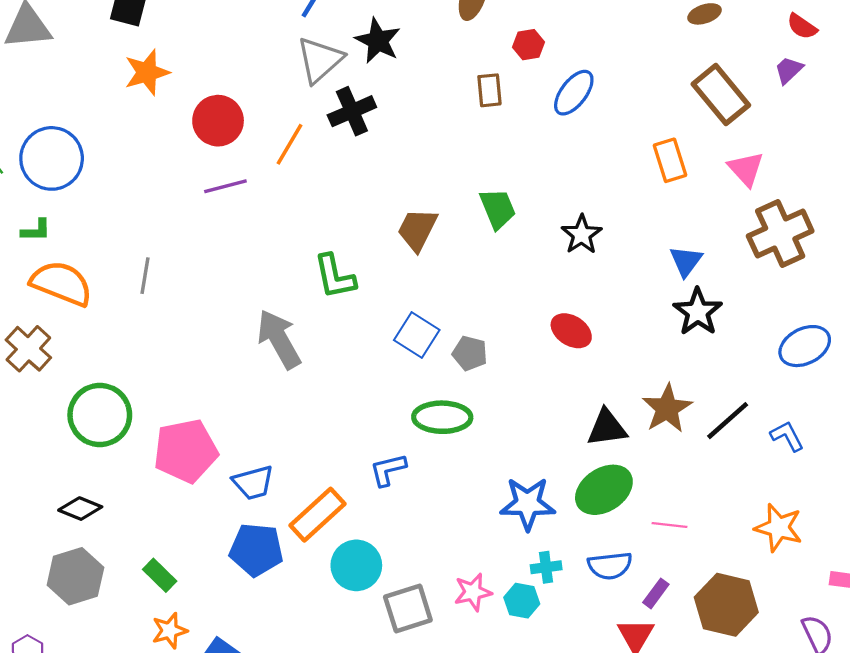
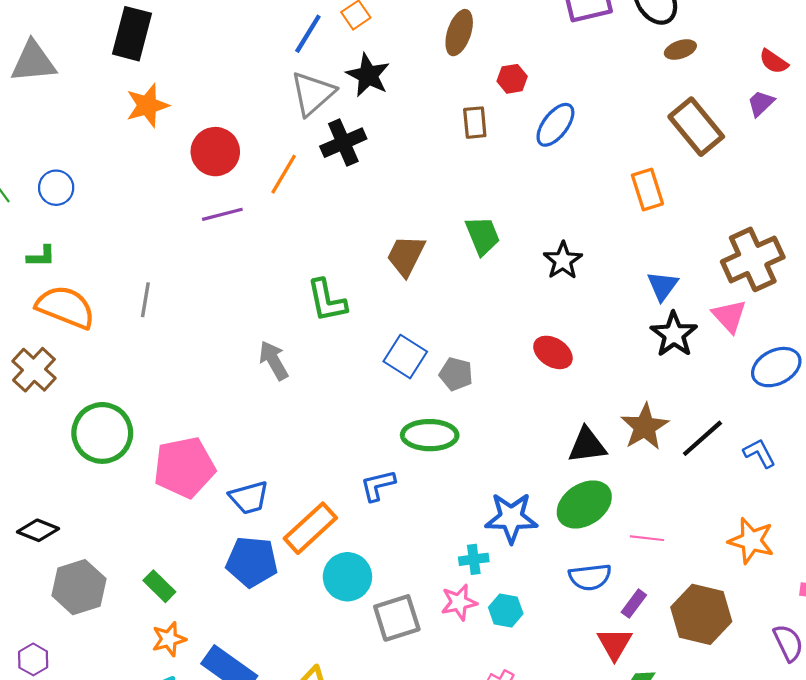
blue circle: (52, 158) -> (56, 188), size x0.6
pink triangle: (746, 169) -> (729, 316), moved
gray arrow: (279, 339) -> (274, 360), size x0.7
black diamond: (80, 509) -> (38, 530), moved
cyan cross: (546, 567) -> (474, 559), moved

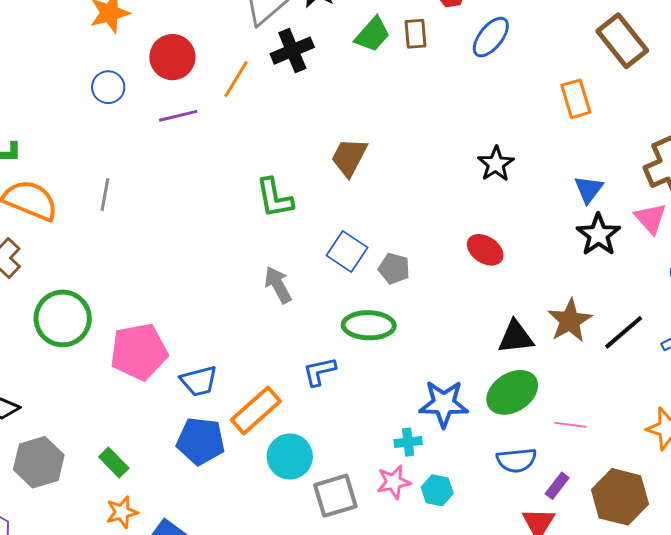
blue circle: (56, 188) -> (108, 87), moved
green trapezoid: (483, 236) -> (372, 34), moved, turned 63
gray arrow: (274, 360) -> (278, 285), moved

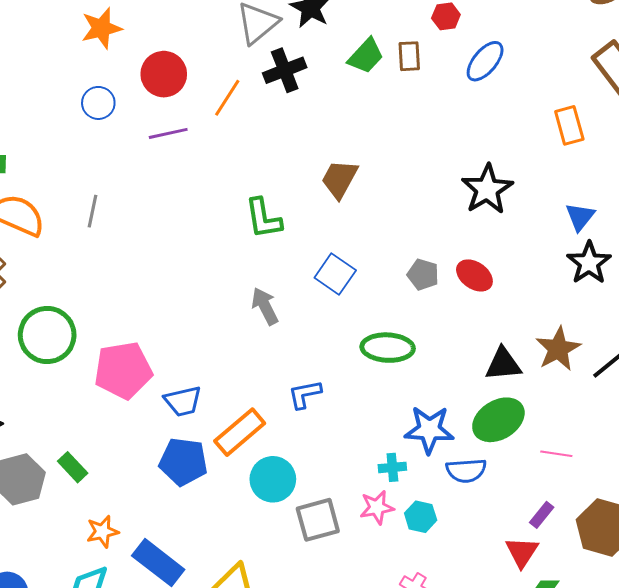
black star: (496, 164) -> (487, 189), size x1.4
gray pentagon: (394, 269) -> (423, 275), moved
green ellipse: (369, 325) -> (388, 348), moved
blue semicircle: (516, 460) -> (466, 471), moved
green rectangle: (114, 463) -> (73, 467), moved

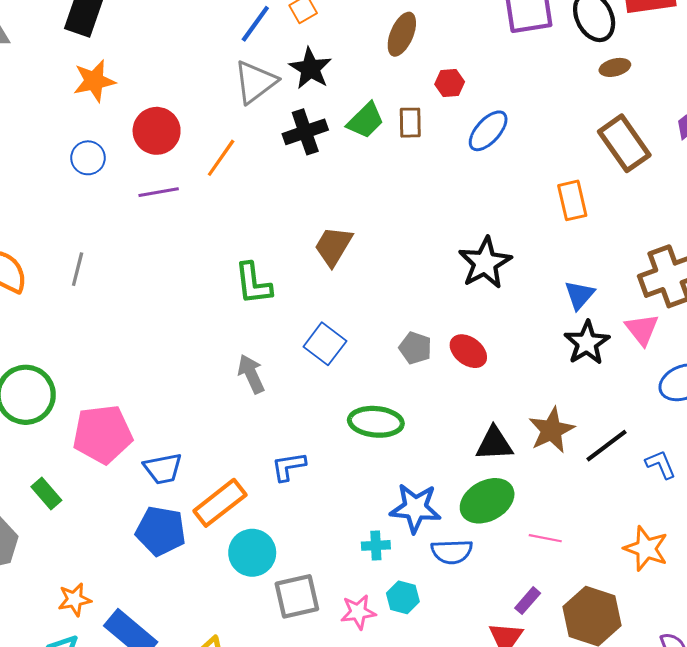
black cross: (285, 70) -> (305, 132), moved
green rectangle: (73, 467) -> (46, 494), moved
pink star: (377, 507) -> (358, 612), moved

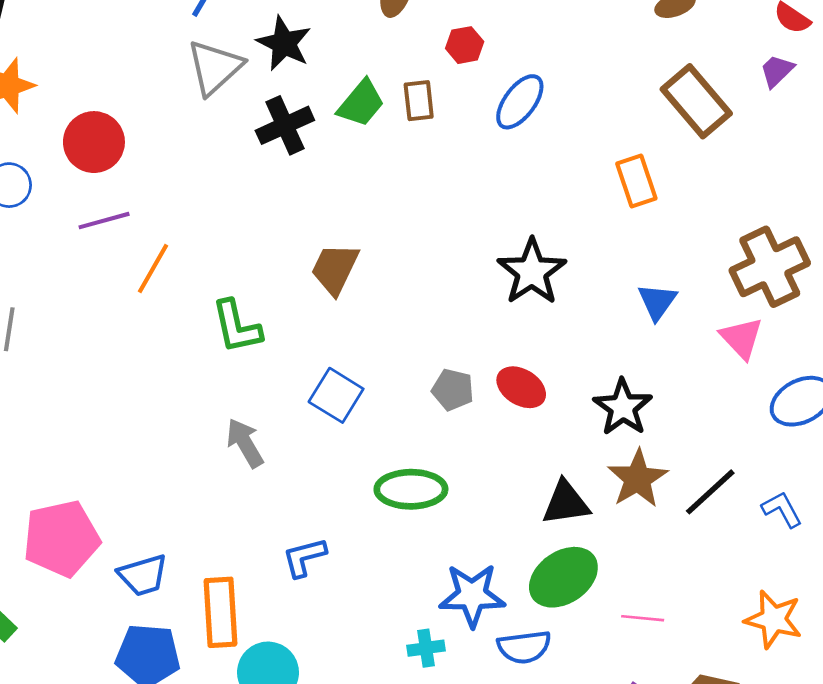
orange line: (221, 158) -> (153, 268), moved
black star: (587, 343) -> (623, 407), moved
orange rectangle: (220, 503) -> (221, 612), turned -50

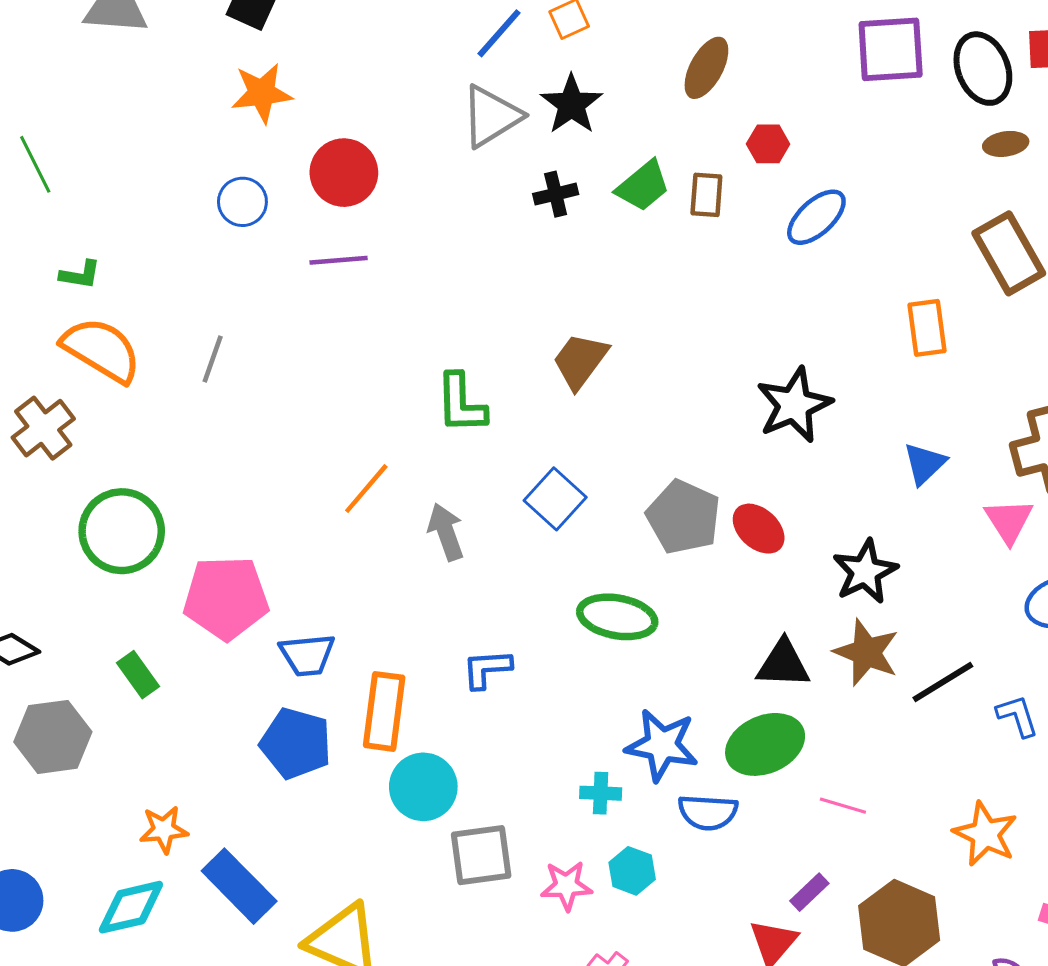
black cross: (285, 125) -> (556, 194), size x0.7
orange line: (153, 268) -> (366, 489), moved
gray pentagon: (453, 390) -> (683, 517), size x1.6
brown star: (638, 479) -> (866, 652), turned -30

